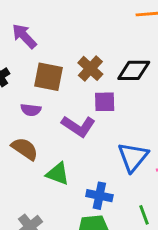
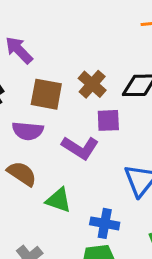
purple semicircle: (31, 110) -> (28, 131), size x1.4

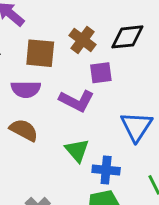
green triangle: (59, 200) -> (77, 150), moved, turned 35

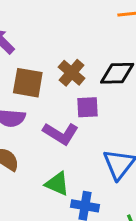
green triangle: (77, 150) -> (57, 184), turned -30

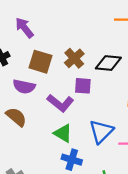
green triangle: (57, 184) -> (63, 133), moved

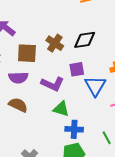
purple square: (83, 86) -> (77, 69), moved
blue triangle: (101, 132) -> (95, 86), moved

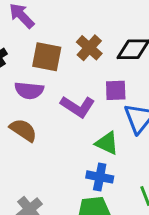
green triangle: (61, 109) -> (107, 143), moved

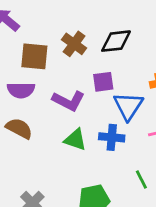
green triangle: (107, 143) -> (75, 140), moved
blue cross: (100, 177) -> (112, 137), moved

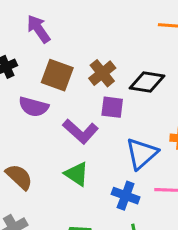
purple square: (103, 82) -> (112, 107), moved
brown semicircle: (19, 128) -> (19, 177), moved
blue cross: (112, 137) -> (126, 196), moved

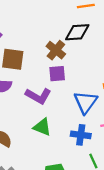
brown cross: (102, 73) -> (56, 50), moved
black diamond: (147, 82) -> (77, 32), moved

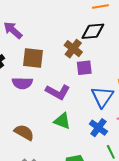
purple square: (57, 74) -> (84, 68), moved
blue cross: (81, 135) -> (98, 128), turned 30

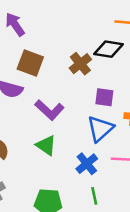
purple square: (84, 68) -> (104, 97), moved

